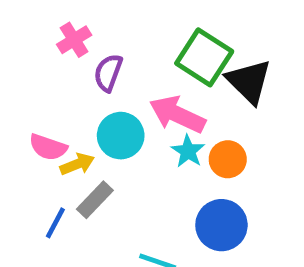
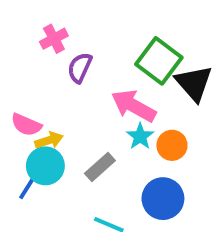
cyan circle: (121, 136) -> (45, 166), moved
gray rectangle: (95, 200) -> (100, 167), moved

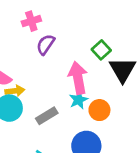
green square: (159, 61) -> (101, 50), size x0.6
pink arrow: (134, 106) -> (78, 78), turned 40

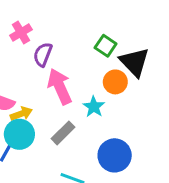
pink arrow: (78, 78) -> (60, 86), moved
orange circle: (99, 110) -> (115, 82), moved

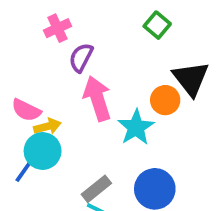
green square: (106, 46) -> (157, 25), moved
cyan star: (94, 107) -> (136, 127), size x1.4
gray rectangle: (63, 133) -> (96, 189), moved

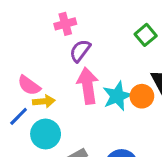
cyan star: (136, 127) -> (117, 96), moved
cyan circle: (43, 151) -> (46, 134), moved
blue line: (24, 170) -> (19, 116), moved

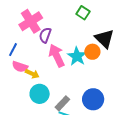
pink cross: (65, 24) -> (31, 21), size x1.6
yellow arrow: (44, 101) -> (32, 74), turned 48
blue line: (19, 116) -> (13, 50), moved

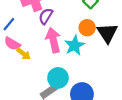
orange circle: (92, 52) -> (87, 28), moved
cyan circle: (40, 94) -> (58, 78), moved

